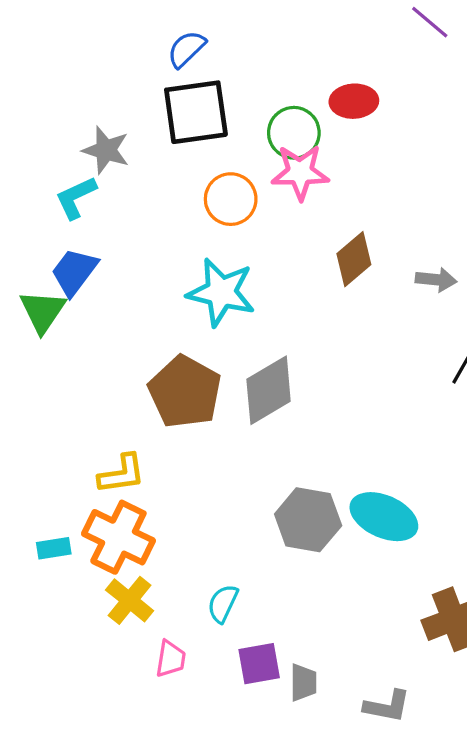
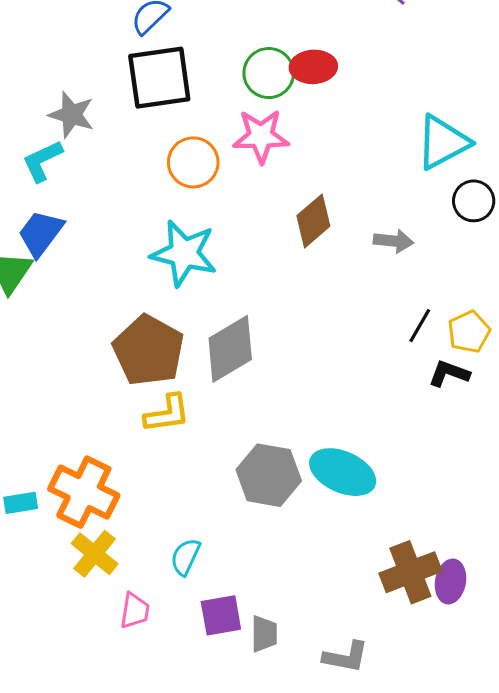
green circle: (294, 133) -> (269, 73), moved
yellow L-shape: (122, 474) -> (167, 414), moved

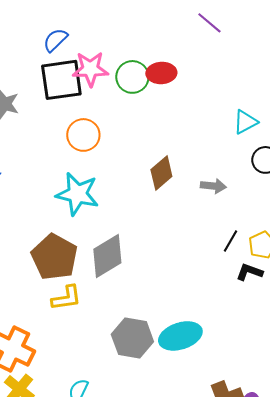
pink star: (261, 136) -> (90, 69), moved
cyan triangle: (443, 142) -> (245, 122), size x0.7
cyan ellipse: (343, 472) -> (180, 336), turned -42

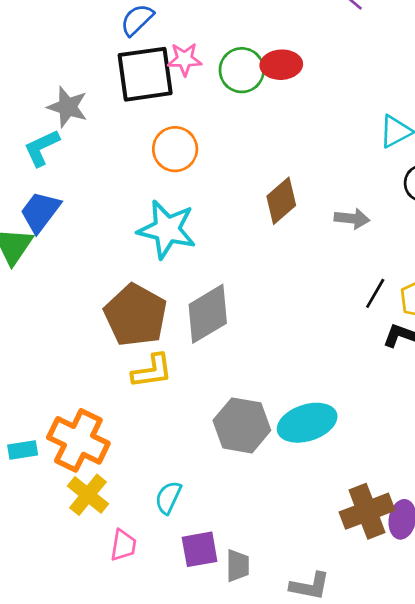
pink star: (90, 69) -> (185, 59), size x0.7

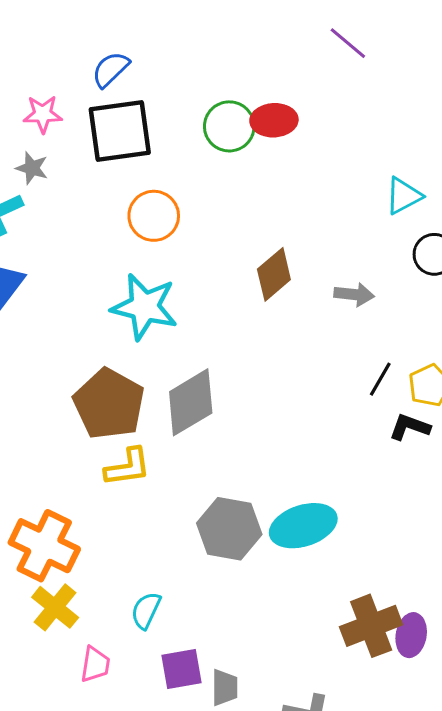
pink star: (185, 59) -> (43, 114), moved
gray star: (68, 107) -> (32, 168), size x0.7

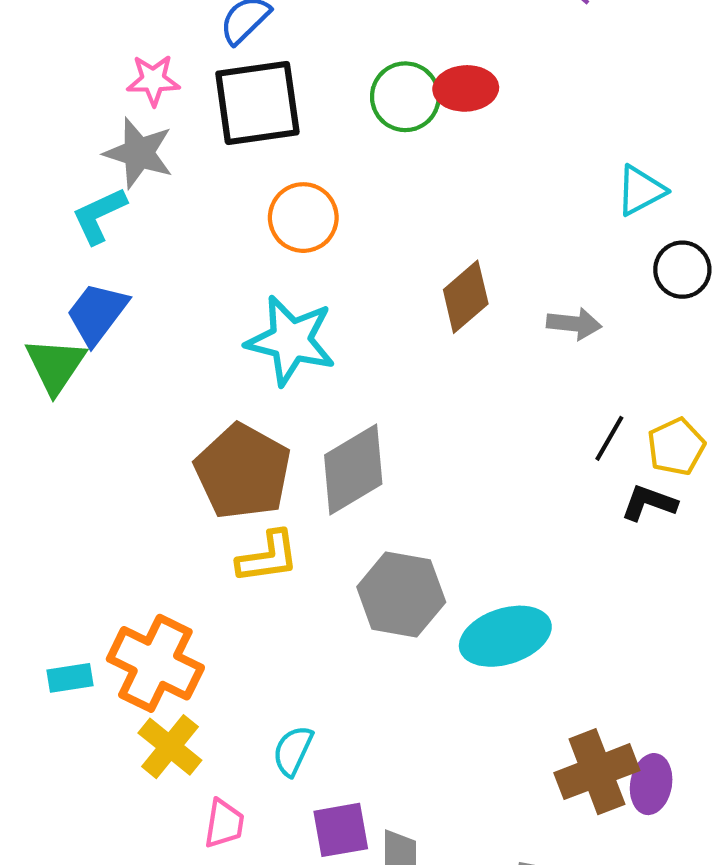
gray star: (32, 168) -> (139, 153), size x1.6
gray hexagon: (229, 529) -> (401, 595), moved

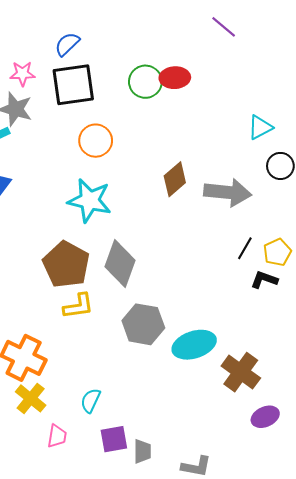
gray arrow: (574, 324) -> (228, 192), size x1.8
gray diamond: (353, 470) -> (120, 263), turned -39
brown cross: (597, 772) -> (241, 372), moved, turned -33
purple ellipse: (651, 784) -> (265, 417), turned 56

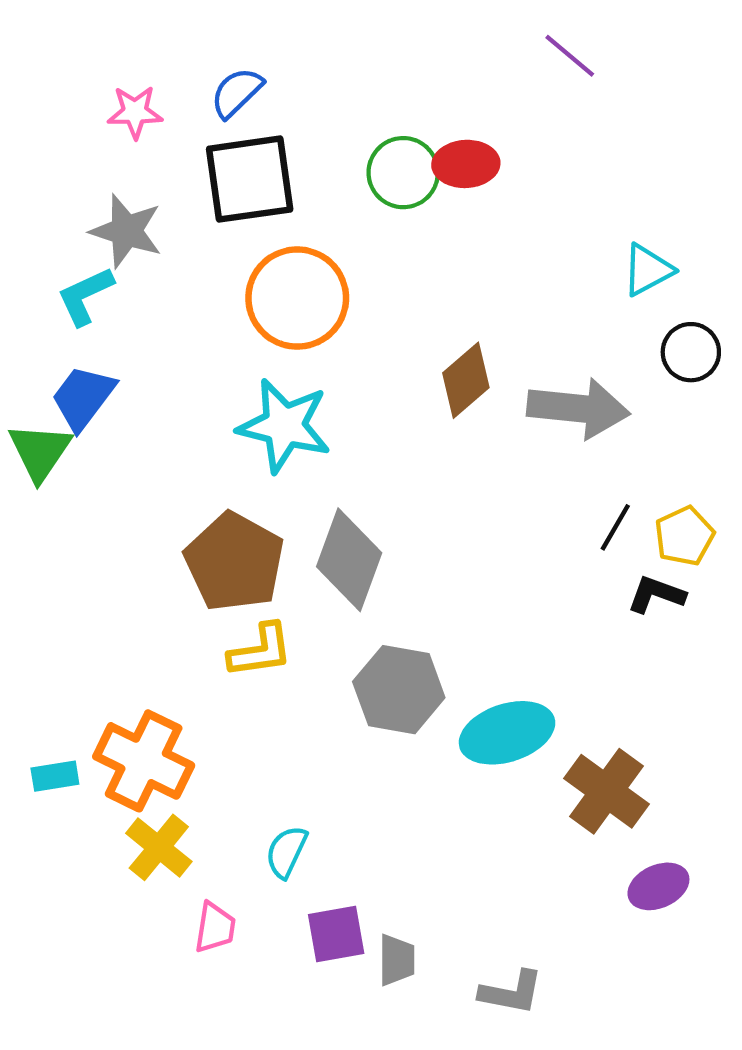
pink star: (23, 74) -> (135, 112), moved
orange circle: (96, 141) -> (297, 298), size x1.4

